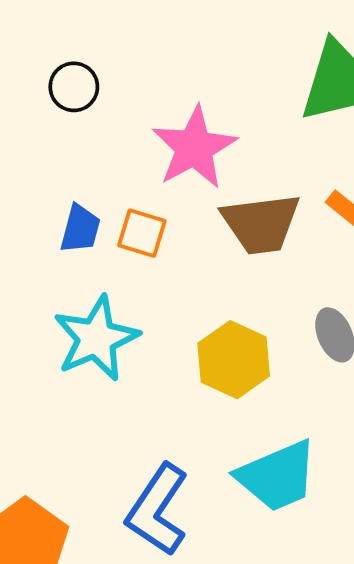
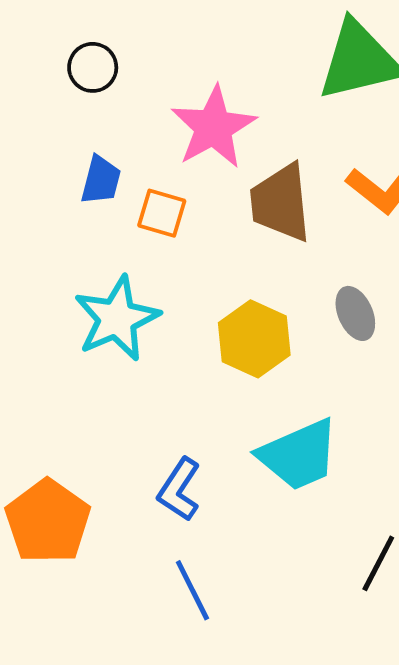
brown trapezoid: (261, 224) -> (281, 203), turned 92
blue trapezoid: (80, 229) -> (101, 180), moved
blue L-shape: (157, 510) -> (179, 489), size x0.7

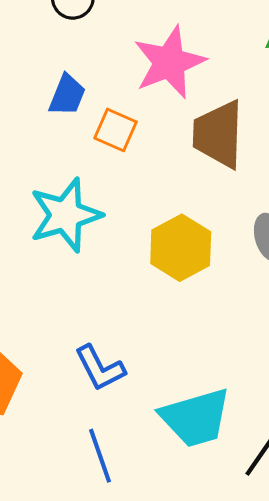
cyan trapezoid: (299, 455) -> (196, 418), moved
blue L-shape: (179, 489) -> (100, 368), turned -68

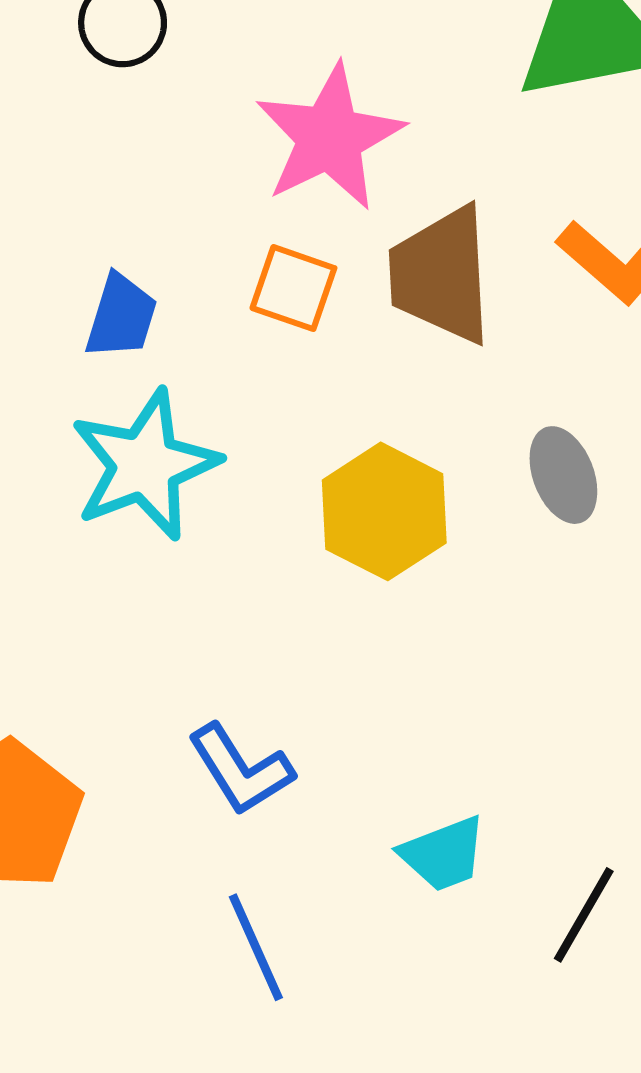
blue trapezoid: (67, 95) -> (121, 316), moved
orange square: (116, 130) -> (293, 288), moved
cyan trapezoid: (196, 418) -> (443, 854), size x0.6

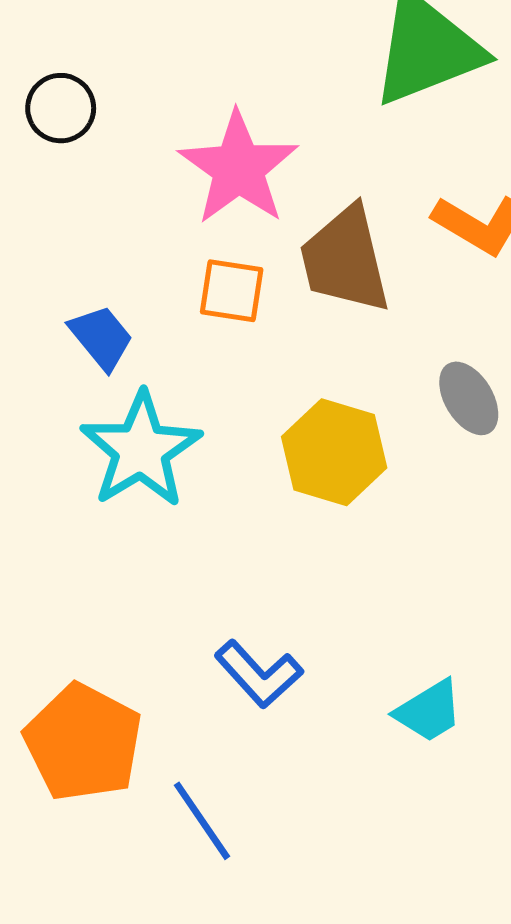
blue trapezoid: (121, 316) -> (101, 337), turned -46
blue line: (256, 947) -> (202, 821), moved

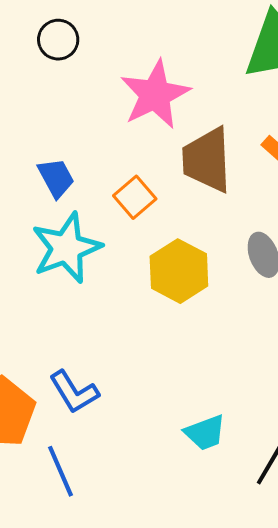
orange square: (232, 291) -> (135, 197), moved, turned 30
blue L-shape: (259, 674) -> (74, 392), moved

